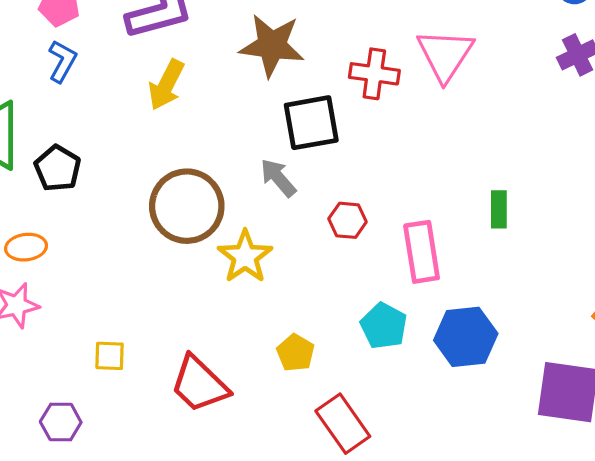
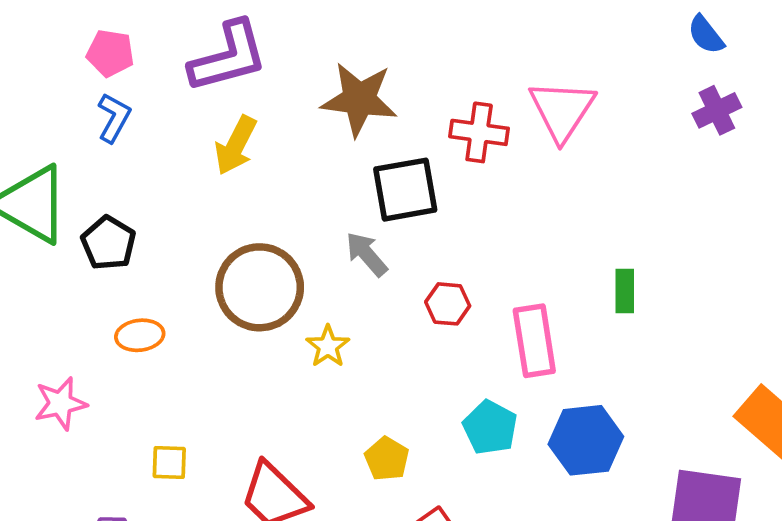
orange ellipse: (26, 247) -> (140, 335), moved
yellow star: (245, 257) -> (328, 346), size x0.7

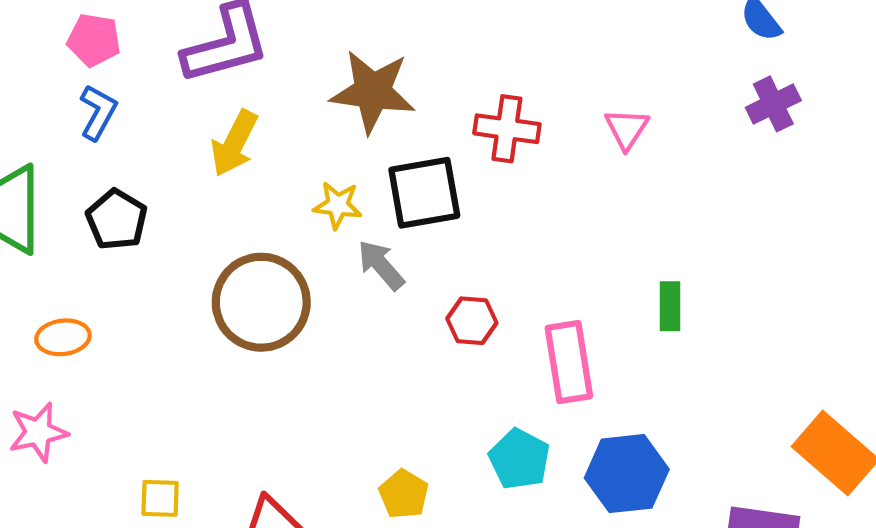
pink triangle: (562, 110) -> (627, 129), moved, size x0.6
black pentagon: (108, 243) -> (117, 220), moved
orange ellipse: (140, 335) -> (63, 337), moved
yellow star: (328, 346) -> (338, 205), moved, turned -30

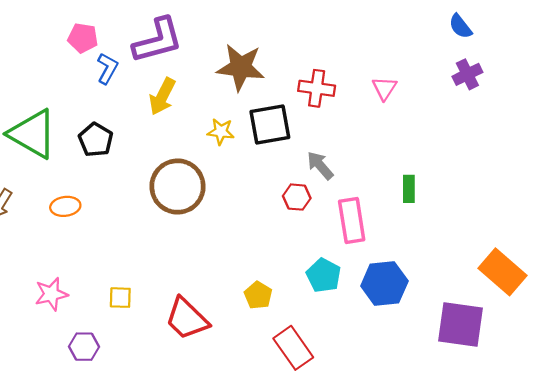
blue L-shape: (98, 112) -> (107, 68), moved
gray arrow: (381, 265) -> (320, 165), moved
pink star: (38, 432) -> (51, 294), moved

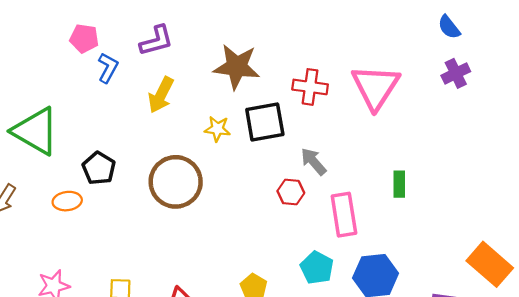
purple L-shape: (158, 40) -> (156, 41), size x0.7
pink triangle: (384, 88) -> (376, 87), size x2.0
black pentagon: (96, 140) -> (99, 168), moved

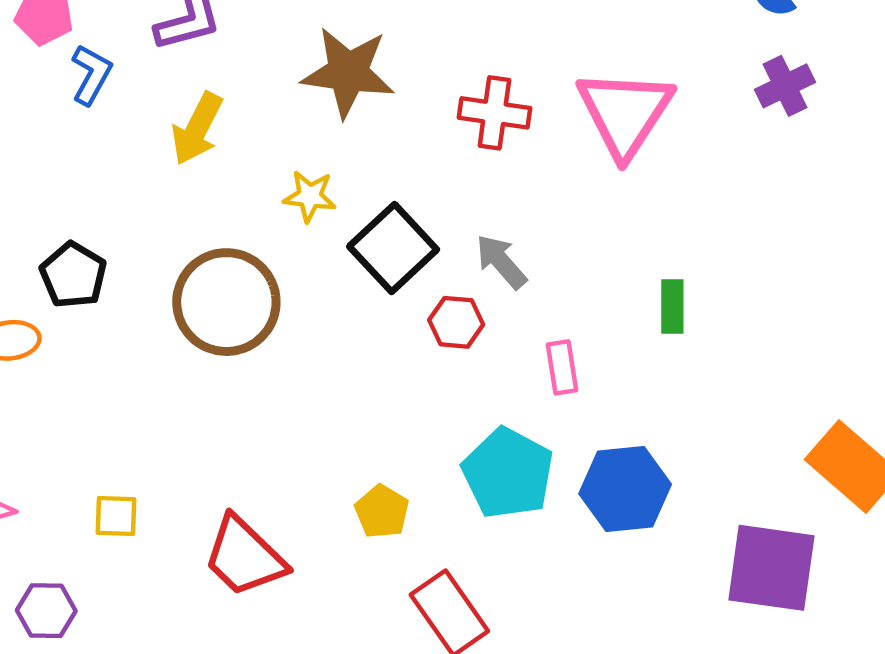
black square: (265, 122) -> (393, 248), moved, turned -33
pink rectangle: (344, 215) -> (562, 367), size x0.6
cyan pentagon: (317, 268) -> (508, 473), size x1.4

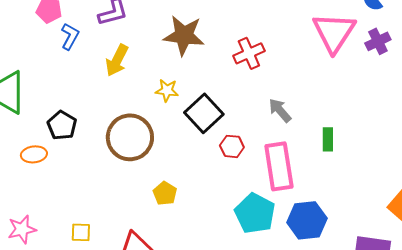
red cross: (494, 113) -> (249, 53), turned -32
pink triangle: (625, 113) -> (334, 32), moved
gray arrow: (501, 262) -> (280, 110), moved
pink rectangle: (562, 367) -> (279, 166), size x2.0
yellow pentagon: (382, 512) -> (165, 193), moved

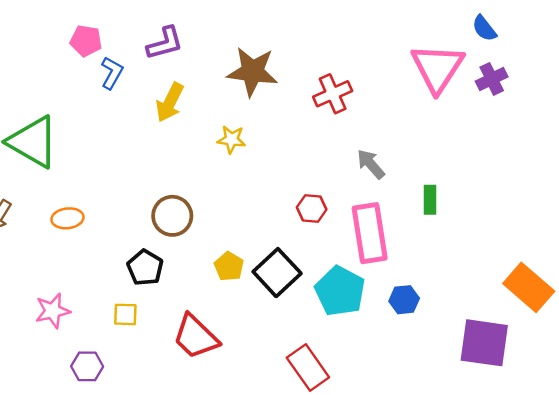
black square: (204, 113) -> (277, 273), moved
black pentagon: (62, 125) -> (145, 268), moved
brown circle: (130, 137) -> (172, 216), moved, size x0.7
blue hexagon: (307, 220) -> (404, 300), size x0.6

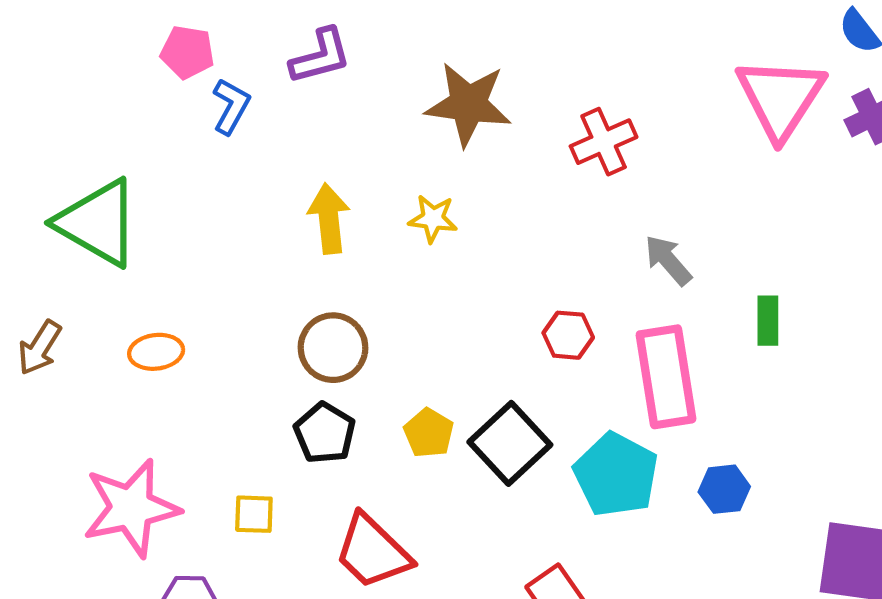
yellow arrow: (170, 102) -> (329, 219), moved, turned 147
black pentagon: (145, 268) -> (325, 433), moved
pink star: (53, 311) -> (131, 508), size x1.6

